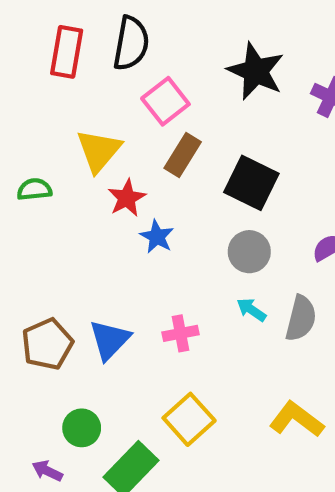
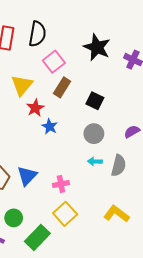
black square: (251, 183) -> (95, 101), size x0.7
cyan arrow: (251, 310) -> (95, 161), turned -32
pink cross: (181, 333) -> (61, 184), moved

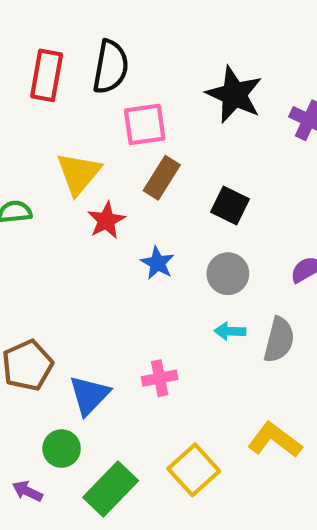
pink square: (54, 62) -> (145, 124), turned 30
blue star: (50, 126) -> (157, 263), moved
blue triangle: (27, 176) -> (89, 395), moved
yellow square: (65, 214) -> (194, 470), moved

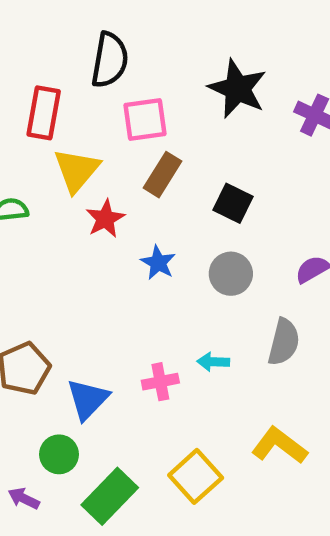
red rectangle: (47, 75) -> (44, 113), moved
cyan arrow: (230, 331) -> (213, 362), moved

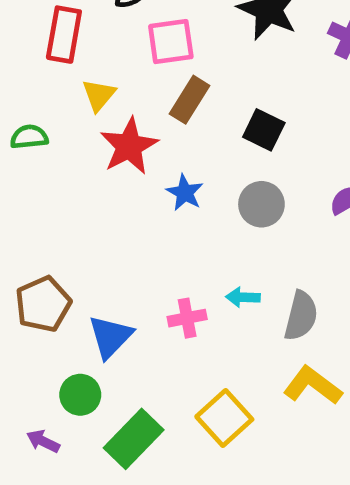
yellow triangle: (77, 170) -> (99, 95), size x0.7
red star: (105, 219) -> (129, 146), size x1.4
gray semicircle: (284, 342) -> (301, 316), moved

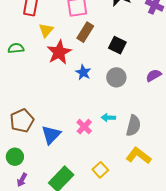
pink cross: (187, 318) -> (84, 127), turned -35
green circle: (80, 395) -> (15, 157), moved
yellow square: (224, 418) -> (100, 170), size x0.7
purple arrow: (43, 441) -> (22, 180), turned -88

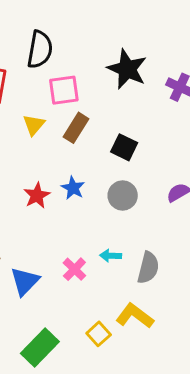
yellow triangle: (46, 30) -> (34, 125), moved
red star: (59, 52) -> (37, 195), moved, size x0.7
yellow L-shape: (138, 156) -> (135, 316), moved

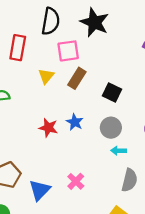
black star: (127, 69) -> (94, 22), moved
red star: (37, 195) -> (48, 128), turned -30
cyan arrow: (111, 256) -> (119, 151), moved

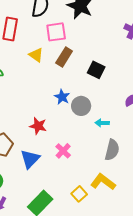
yellow triangle: (46, 76) -> (36, 55), turned -35
red star: (48, 128) -> (38, 126), moved
gray circle: (111, 128) -> (81, 106), moved

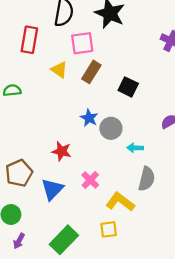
yellow L-shape: (103, 182) -> (120, 202), moved
yellow square: (79, 194) -> (109, 229), turned 35

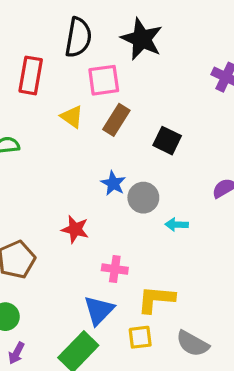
gray semicircle: (147, 179) -> (193, 344), moved, turned 105
pink cross: (90, 180) -> (115, 269), turned -36
blue triangle: (52, 189) -> (99, 310), moved
yellow L-shape: (120, 202) -> (156, 299), turned -32

